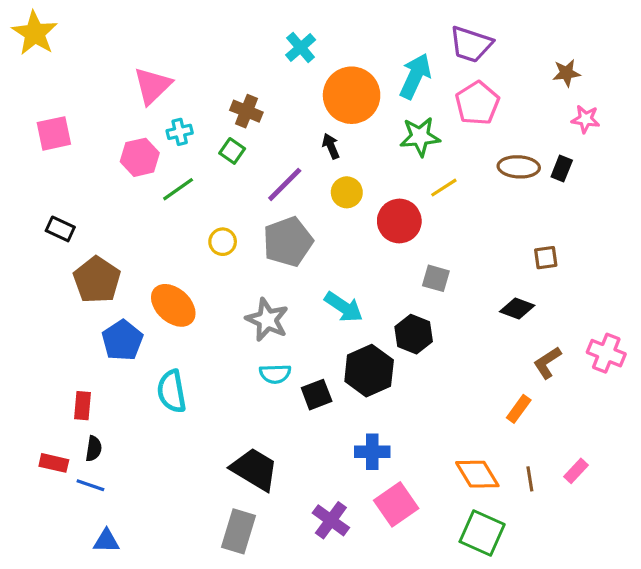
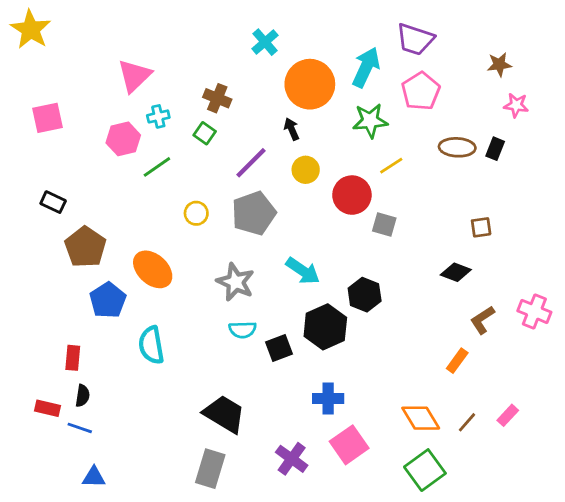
gray square: (436, 278) -> (384, 224), moved
brown line: (530, 479) -> (467, 422), turned 50
green square: (482, 533) -> (425, 470), turned 30

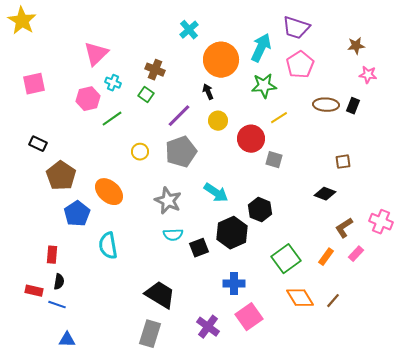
cyan cross: (158, 116) -> (113, 83), turned 35
pink rectangle: (508, 415) -> (356, 254), moved
green square: (425, 470) -> (286, 259), moved

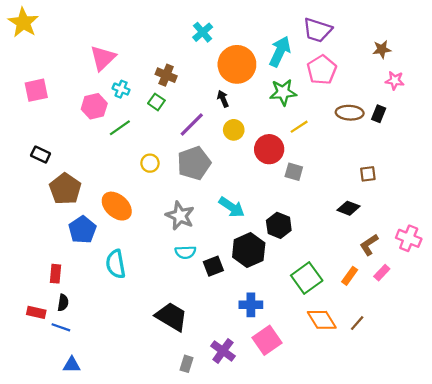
gray rectangle: (150, 334) -> (186, 364), moved, size x0.6

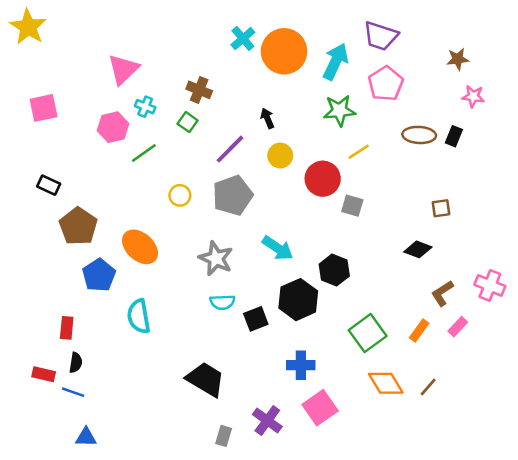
orange circle: (237, 64) -> (284, 51), moved

